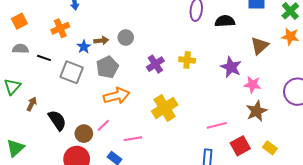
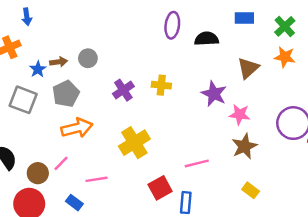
red square: (240, 146) -> (160, 188), moved
yellow rectangle: (270, 148) -> (251, 190), moved

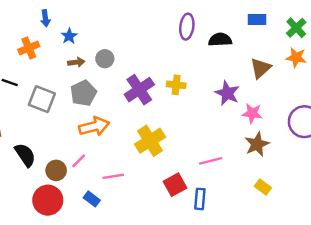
blue star: (38, 69) -> (69, 36), moved
purple cross: (123, 90) -> (139, 90), size x1.4

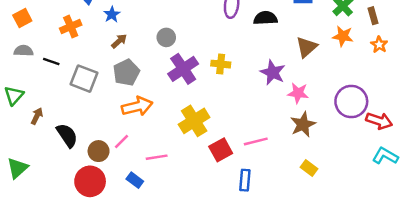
gray circle: (105, 59) -> (166, 37), moved
brown arrow: (76, 62) -> (119, 41), turned -35
red square: (175, 185) -> (221, 150), moved

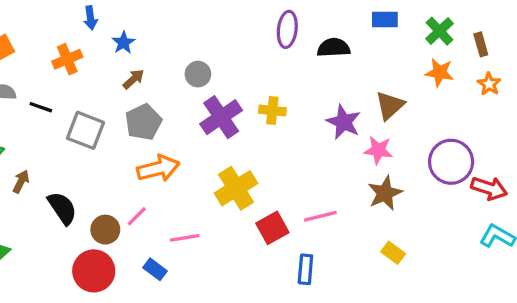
brown triangle: (307, 47) -> (390, 106), moved

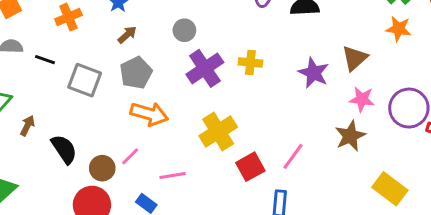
pink star: (378, 150) -> (362, 99), moved
orange arrow: (158, 168) -> (149, 114), turned 30
pink line: (320, 216) -> (293, 156), turned -40
yellow rectangle: (393, 253) -> (390, 189), moved, size x1.6

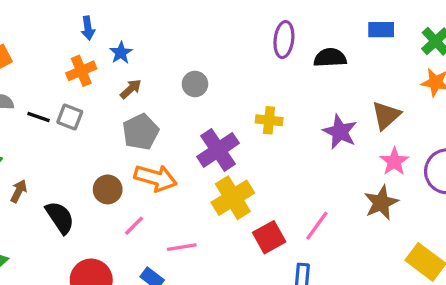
orange cross: (68, 17) -> (81, 71), moved
purple cross: (205, 68) -> (218, 150), moved
gray square: (85, 80) -> (70, 117), moved, size x0.7
pink star: (362, 99) -> (394, 161), turned 30
brown circle: (102, 168) -> (108, 189), moved

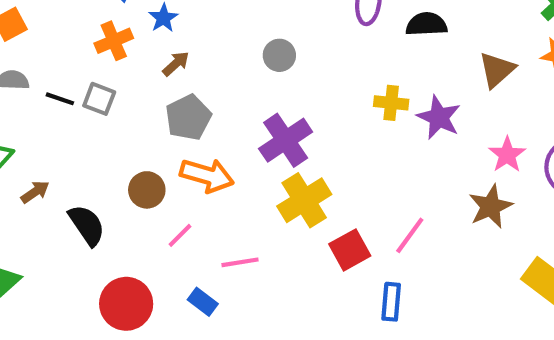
gray circle: (195, 84) -> (279, 55), moved
brown triangle: (386, 115) -> (497, 70), moved
yellow cross: (269, 120) -> (391, 103), moved
brown arrow: (19, 191) -> (35, 192), turned 30

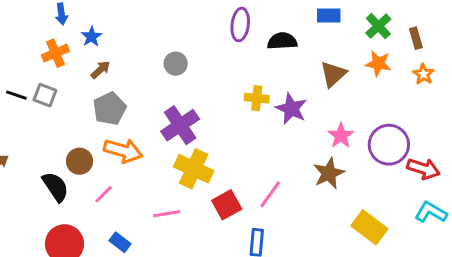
yellow cross: (304, 200) -> (194, 169), turned -33
black semicircle: (87, 225) -> (55, 187), moved
pink line: (240, 262) -> (167, 214), moved

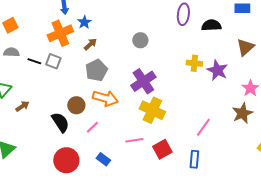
orange cross: (55, 53) -> (60, 33), size x1.4
red square: (227, 205) -> (162, 149), moved

